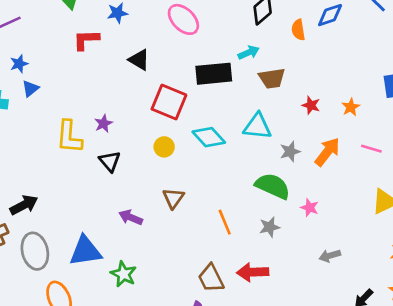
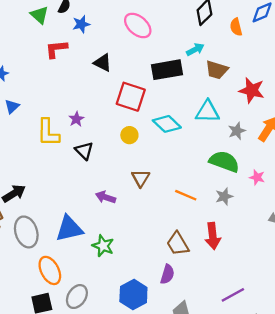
brown trapezoid: (272, 78) -> (217, 70), turned 30
blue triangle: (30, 89) -> (12, 106), moved
red star: (311, 105) -> (252, 90), size x1.6
orange line: (225, 222) -> (186, 195), turned -40
red arrow: (253, 272) -> (213, 236), turned -90

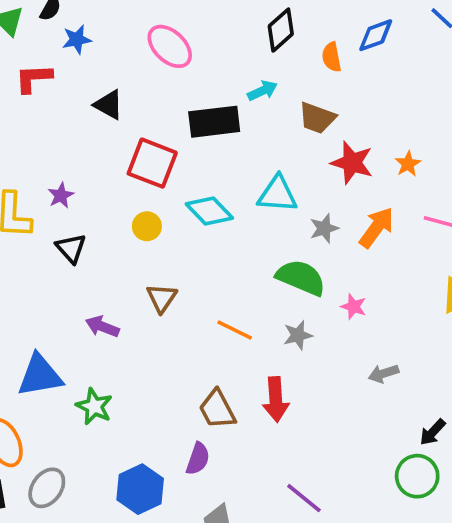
brown trapezoid: (217, 70) -> (317, 118), moved
purple line: (233, 295) -> (304, 498), turned 65

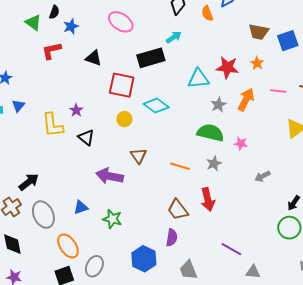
brown trapezoid: (317, 118) -> (259, 32), moved
cyan triangle: (277, 194) -> (198, 79), moved
purple arrow: (102, 327) -> (110, 176), size x1.5
blue triangle: (40, 375) -> (81, 207), size x0.6

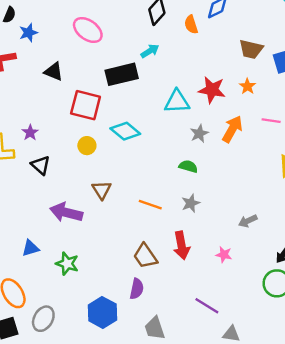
green semicircle: (210, 133) -> (188, 166), size x0.6
pink star: (241, 143) -> (224, 255), moved

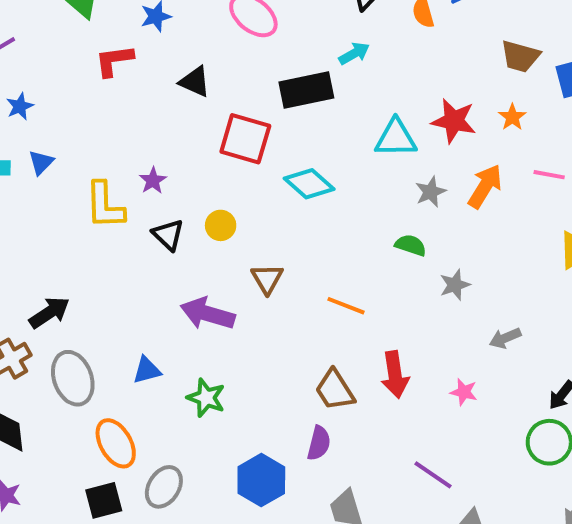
yellow circle: (87, 146) -> (221, 225), moved
gray star: (191, 203) -> (455, 285), moved

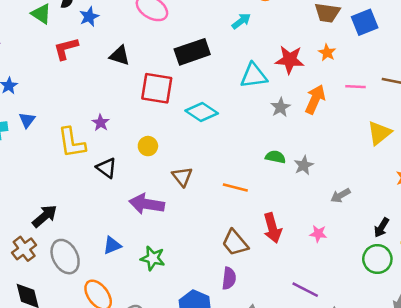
cyan arrow: (354, 53) -> (241, 21), moved
black triangle: (168, 235) -> (106, 168), moved
green semicircle: (411, 245) -> (275, 157), moved

